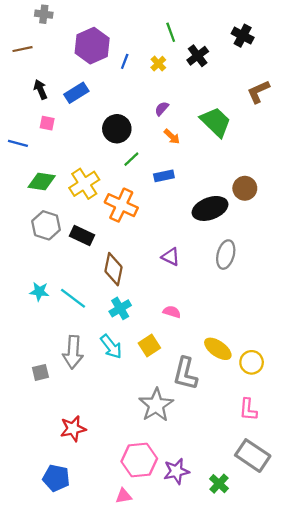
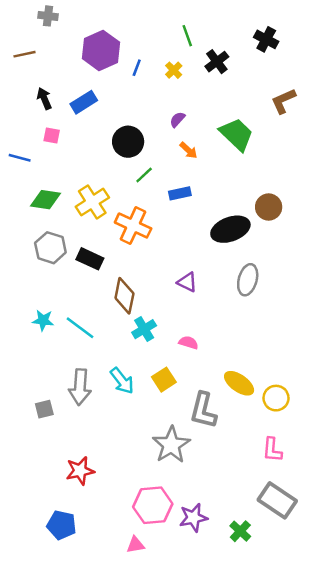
cyan cross: (120, 308) -> (144, 329), moved

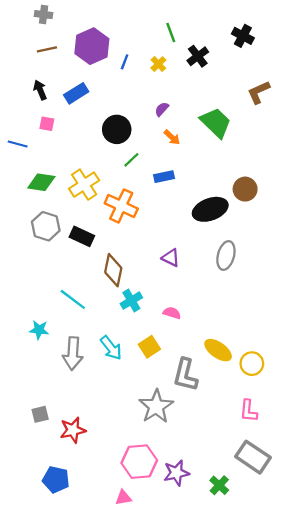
brown line: (25, 54) -> (47, 49), moved
cyan star: (43, 320) -> (39, 330), moved
gray square: (44, 409) -> (40, 414), moved

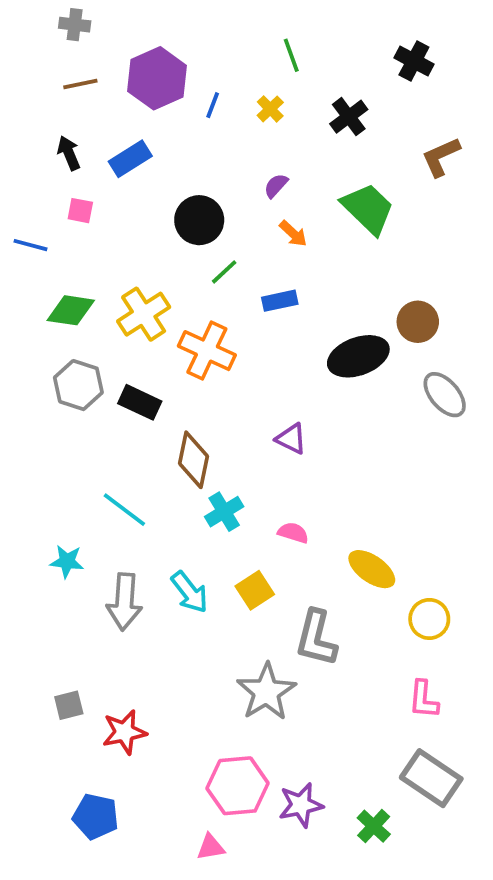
black cross: (198, 56) -> (349, 117), moved
gray ellipse: (226, 256) -> (445, 395), moved, turned -56
yellow ellipse: (218, 350) -> (372, 569), moved

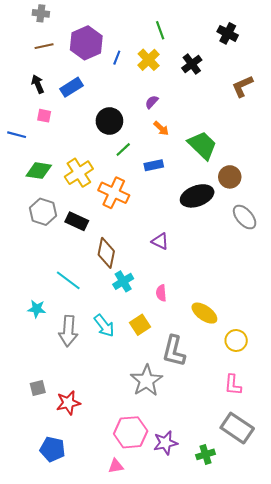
yellow cross: (270, 109) -> (149, 60), size x1.5
green trapezoid: (368, 209) -> (202, 145), moved
pink semicircle: (293, 533) -> (161, 293), turned -112
green cross: (374, 826) -> (205, 454), turned 30

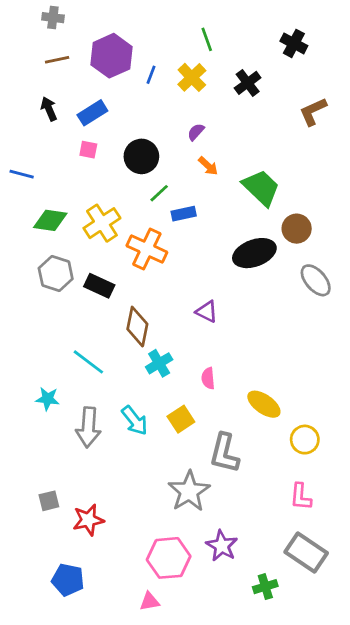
pink square: (44, 116) -> (88, 150), moved
blue rectangle: (154, 165) -> (184, 214), moved
purple star: (165, 443) -> (222, 546), moved, turned -30

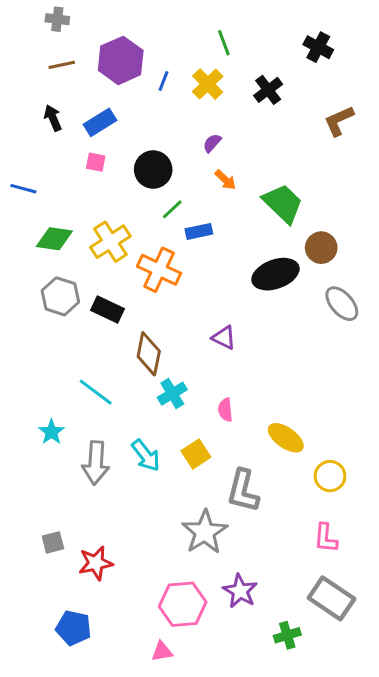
cyan star: (47, 399) -> (51, 432), turned 30

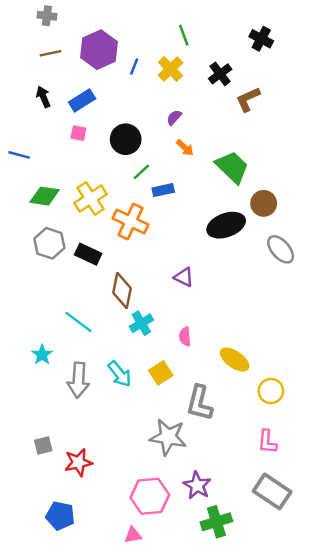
brown L-shape: (339, 121) -> (248, 99), moved
gray star: (205, 532) -> (168, 437), turned -30
green cross: (287, 635) -> (216, 522), moved, size x1.4

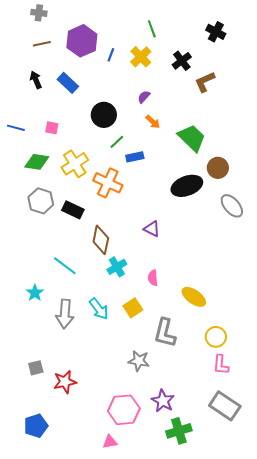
blue rectangle: (82, 100) -> (68, 83), turned 75
pink square: (78, 133) -> (52, 128), moved
yellow circle: (271, 391) -> (216, 337), moved
gray star: (168, 437) -> (139, 361), size x0.7
blue pentagon: (60, 516) -> (36, 426), moved, turned -30

